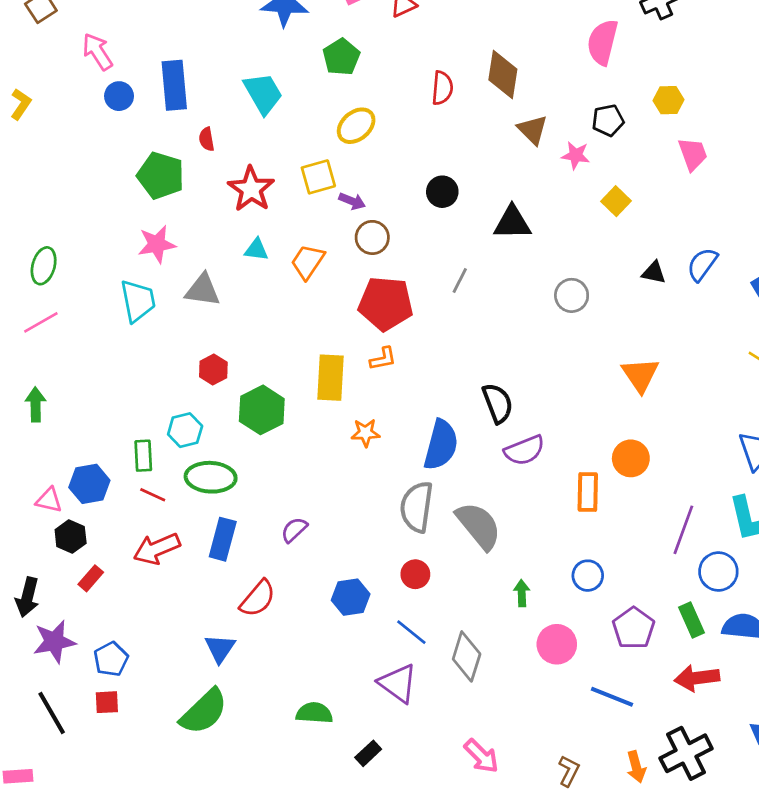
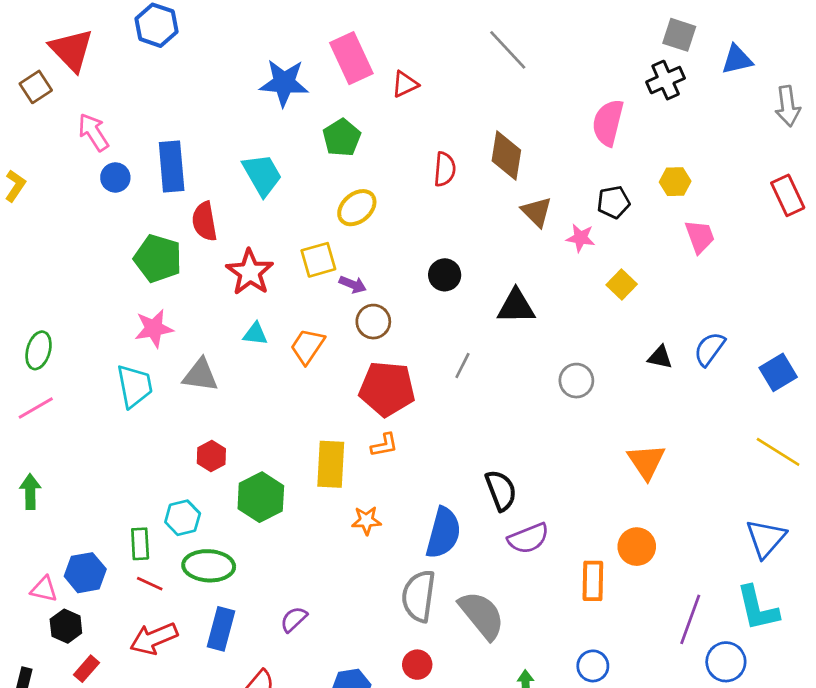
red semicircle: (207, 139) -> (205, 221), size x1.6

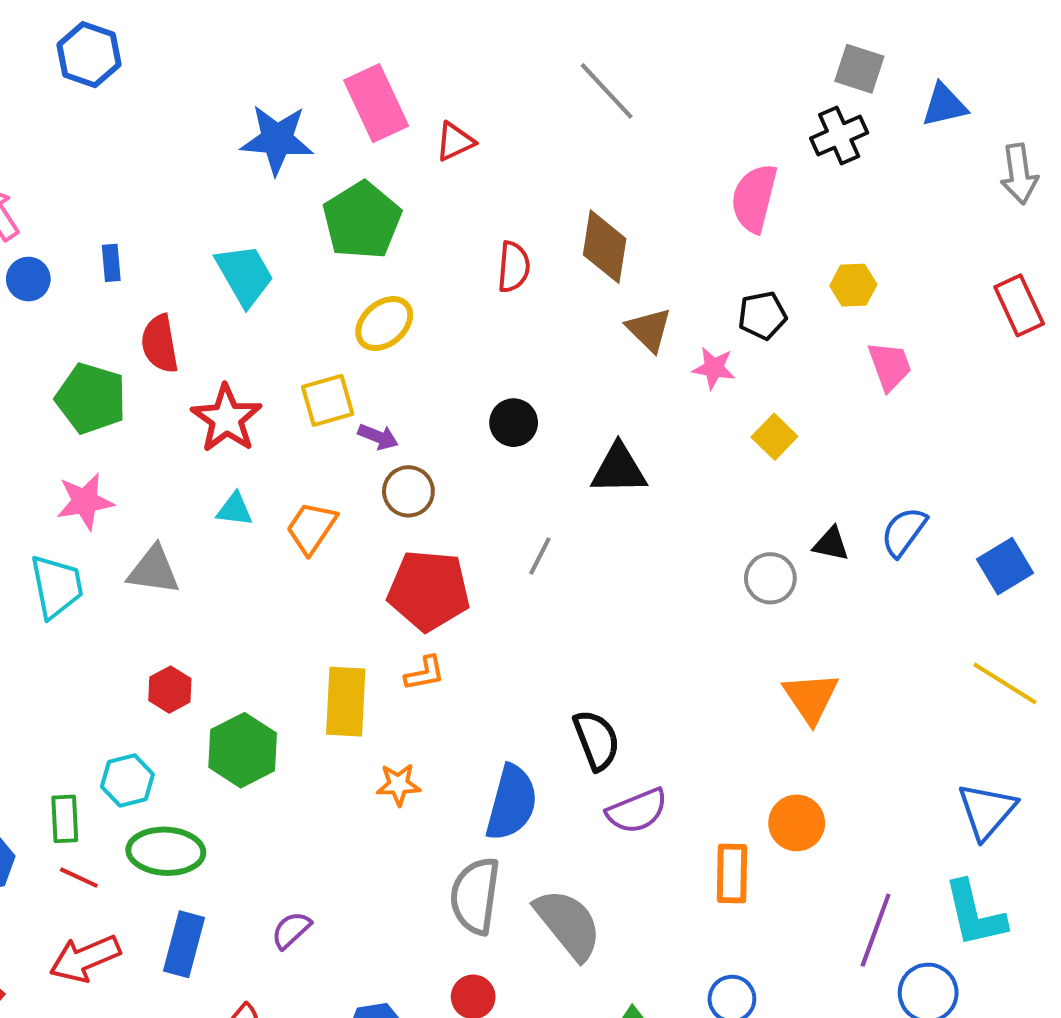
green pentagon: (342, 138) -> (362, 220), size x1.4
blue rectangle: (172, 167) -> (111, 263), size x0.5
gray circle: (576, 381) -> (770, 578), moved

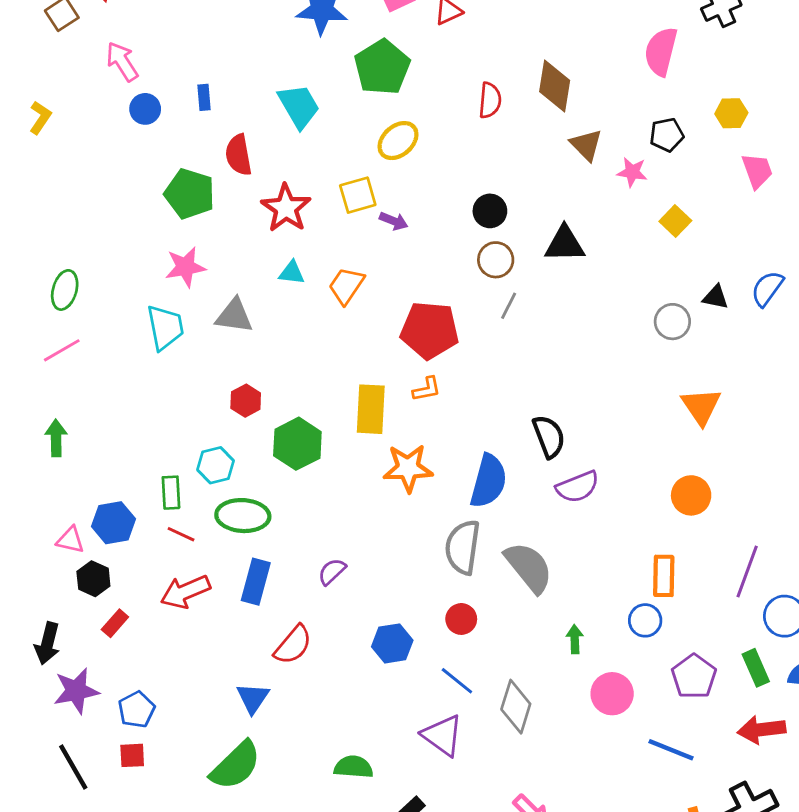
brown circle: (408, 491) -> (496, 260), moved
orange star: (398, 785) -> (408, 468), size x1.6
orange rectangle: (732, 874) -> (664, 576), moved

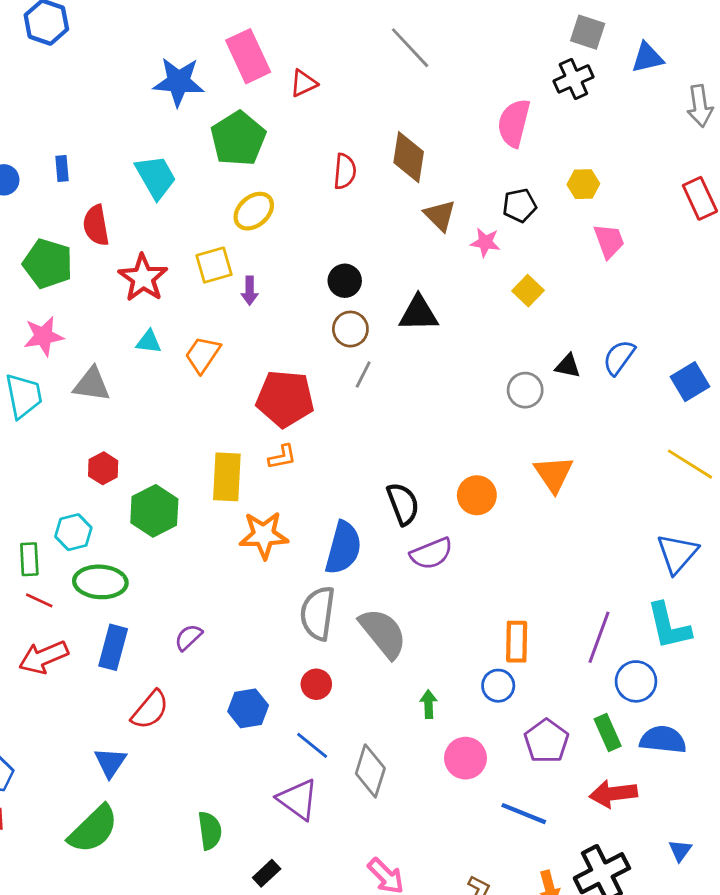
purple arrow: (394, 221) -> (250, 291), turned 68
orange circle: (691, 495) -> (477, 495), moved
green semicircle: (353, 767) -> (210, 831), turned 78

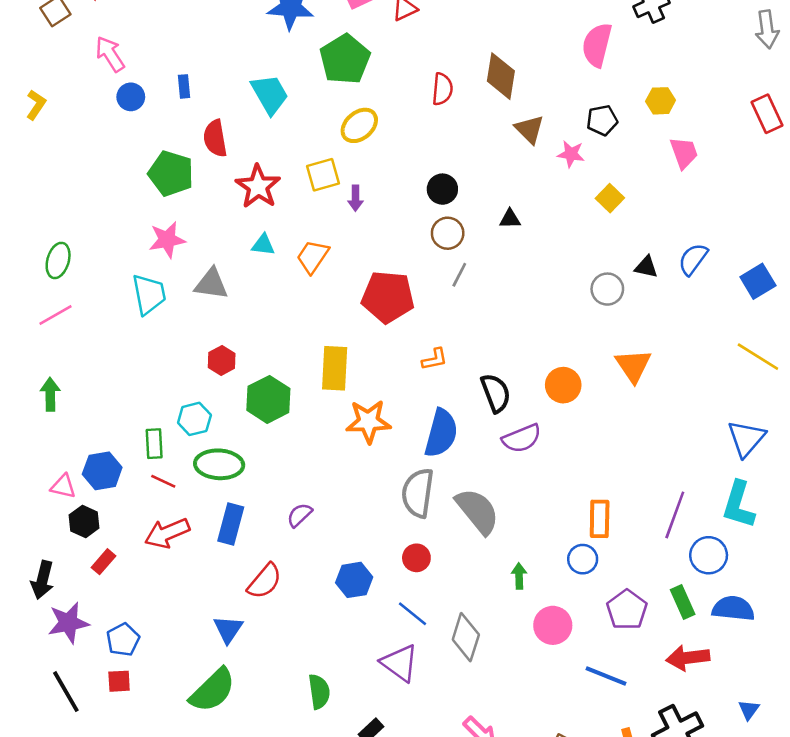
black triangle: (419, 313) -> (510, 219), size x0.6
orange L-shape: (282, 457) -> (435, 359), moved
cyan L-shape: (669, 626) -> (738, 505), turned 30

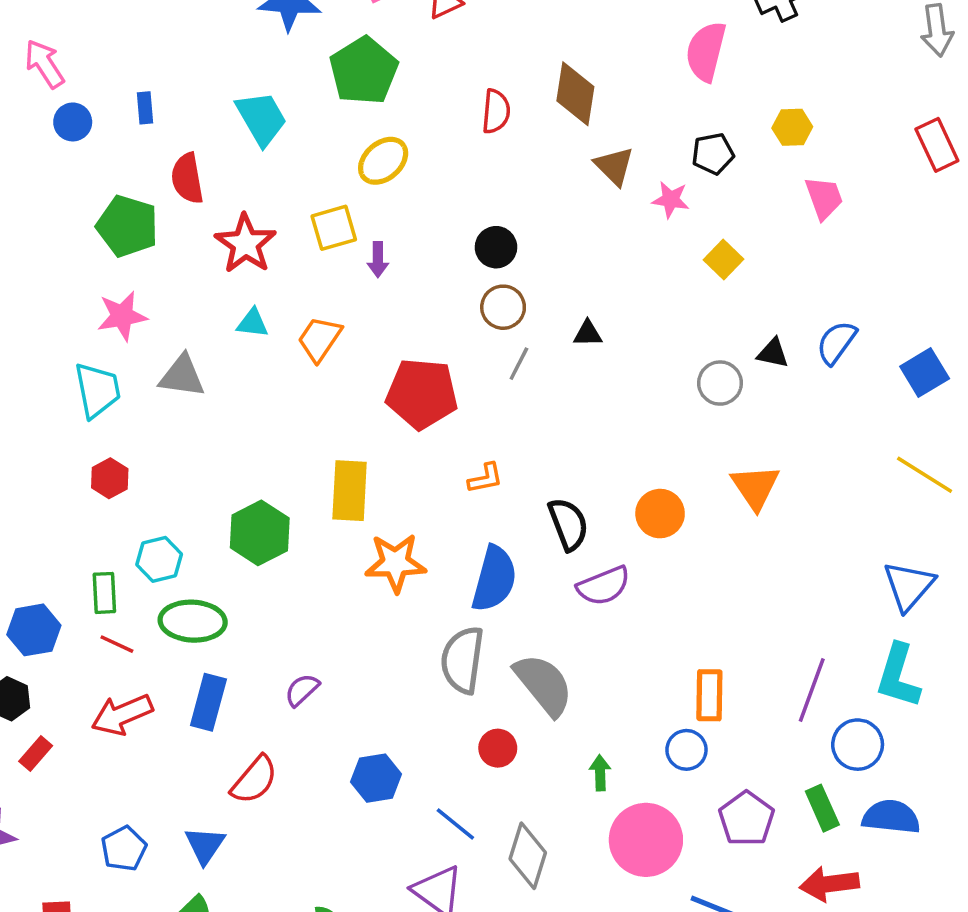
black triangle: (510, 219) -> (588, 334), moved
red hexagon: (222, 360) -> (110, 478), moved
red circle: (416, 558) -> (498, 748), moved
pink circle: (553, 625) -> (646, 840), size x1.4
blue pentagon: (123, 640) -> (124, 849), moved

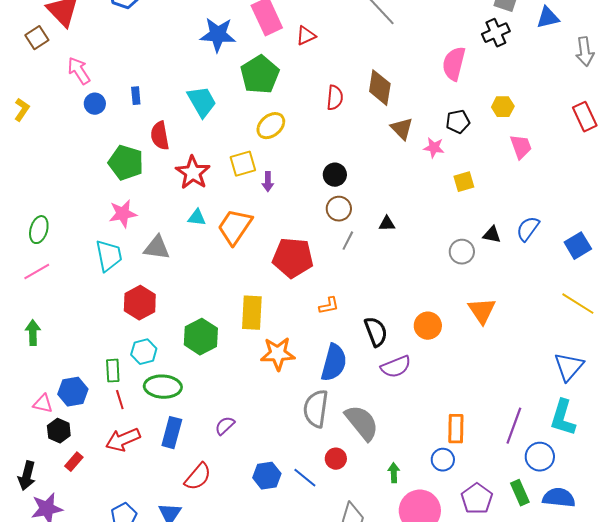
yellow square: (724, 260) -> (464, 182), turned 30
orange trapezoid: (320, 339) -> (235, 227), size x1.4
red hexagon: (110, 478) -> (140, 303), moved, size x1.5
red line: (117, 644) -> (120, 400), turned 48
blue line: (455, 824) -> (305, 478), moved

